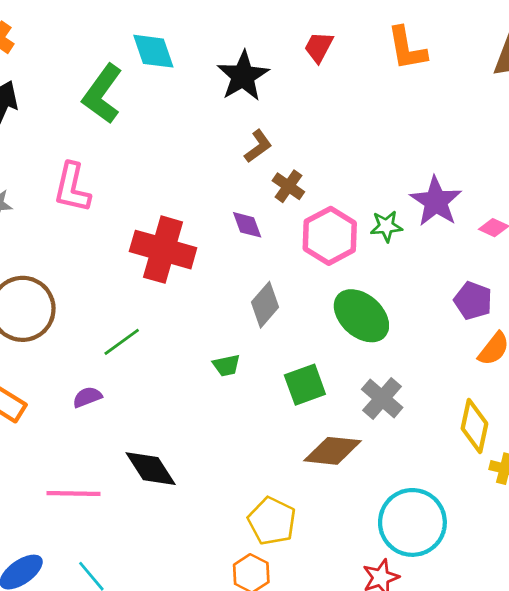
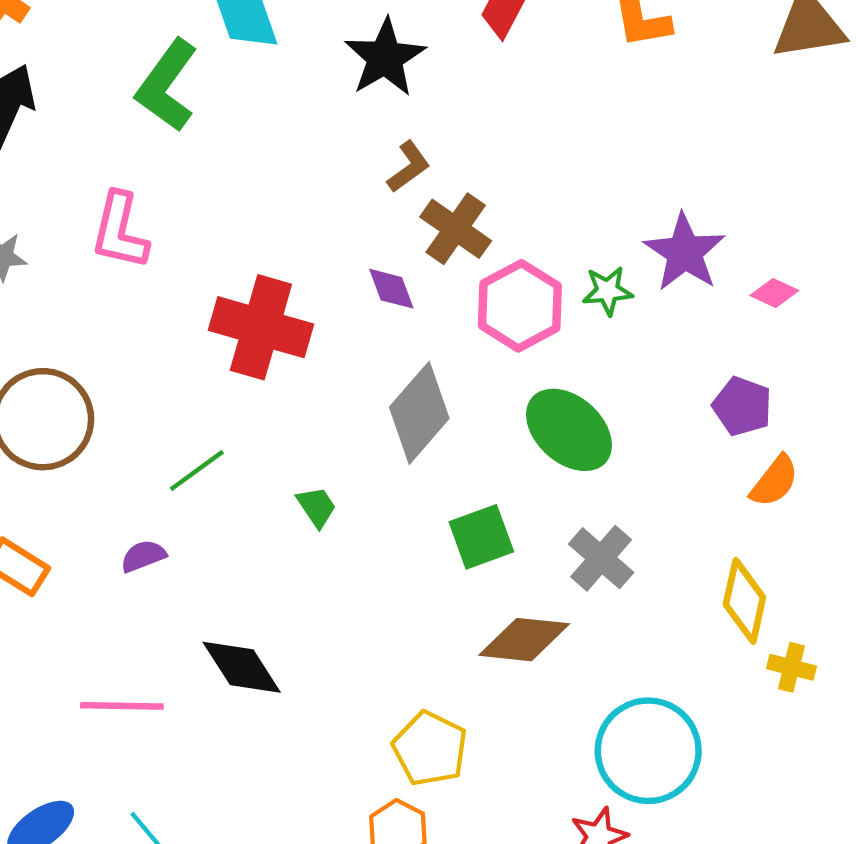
brown cross: (288, 186) -> (456, 229), size x1.4
gray diamond: (265, 305) -> (419, 413), size x1.4
green trapezoid: (226, 365) -> (317, 507), moved, turned -112

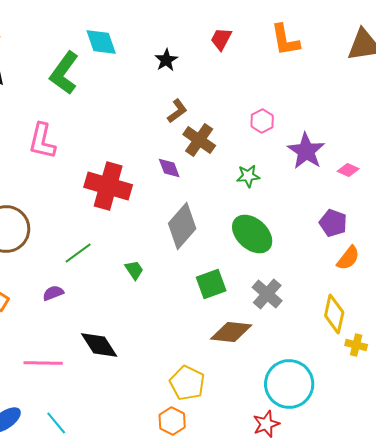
black star: (385, 58) -> (166, 60), size x0.6
green star: (608, 291) -> (248, 176), moved
pink hexagon: (520, 306) -> (262, 121), moved, size x0.6

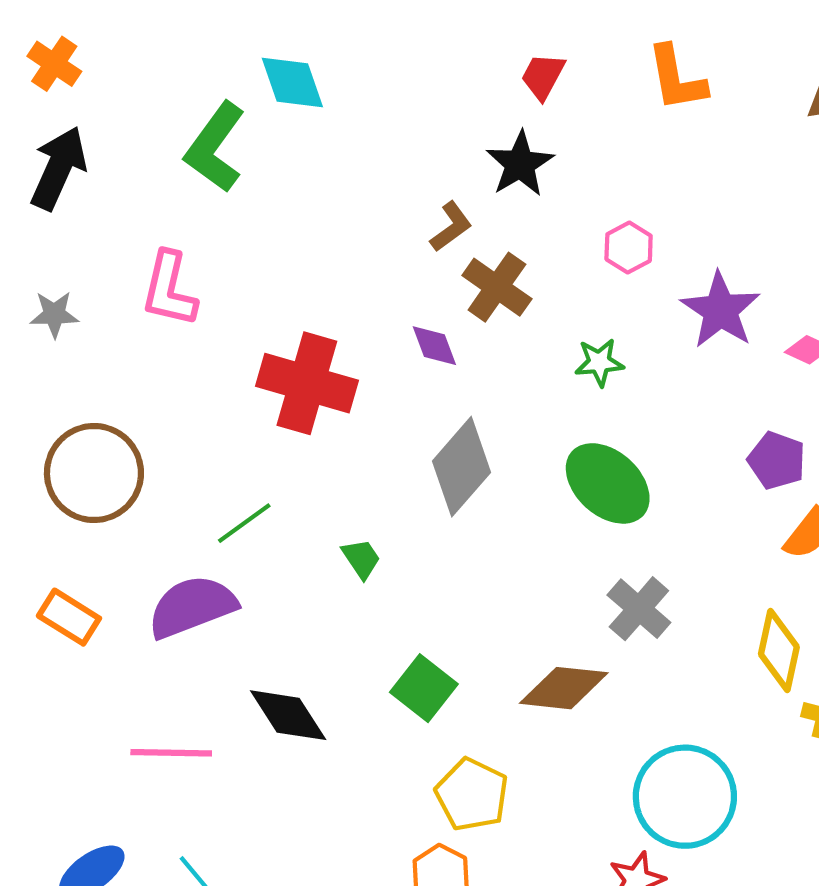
black star: (166, 60) -> (520, 164), moved, size x1.4
green square: (211, 284) -> (424, 688), moved, turned -32
purple semicircle: (53, 293) -> (192, 607), size x2.0

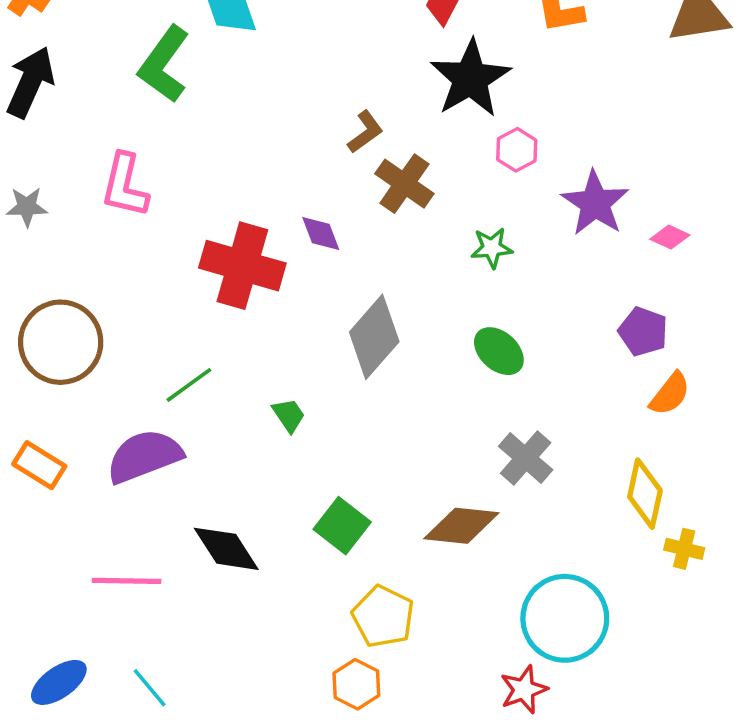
black star: (520, 164) -> (470, 79), moved, size x1.4
purple diamond: (434, 346) -> (321, 234), moved
green ellipse: (608, 483) -> (499, 351), size x0.7

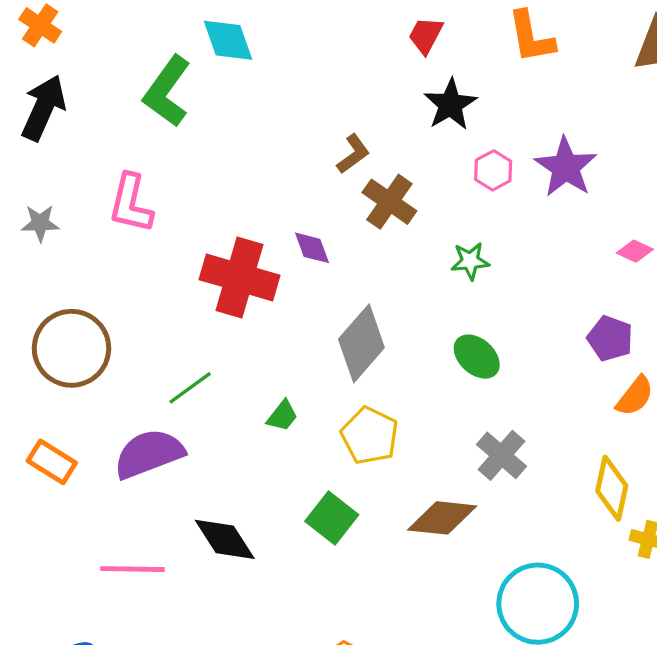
black star: (470, 79) -> (450, 104), size x0.7
purple star: (595, 203) -> (566, 167), moved
green trapezoid: (289, 415) -> (282, 416), turned 72
yellow pentagon: (383, 617) -> (370, 436), moved

